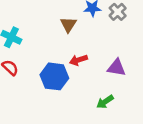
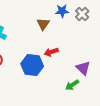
purple triangle: (116, 68) -> (83, 68), moved, turned 35

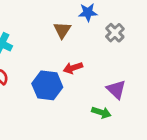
gray cross: (82, 14) -> (115, 33), moved
green arrow: (72, 85) -> (101, 112), turned -128

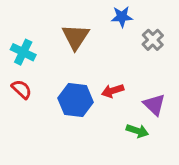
brown triangle: (62, 30) -> (76, 37), moved, size x1.4
red arrow: (73, 68) -> (113, 91), moved

